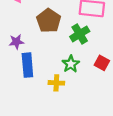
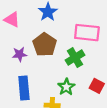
purple star: (16, 42) -> (20, 54), moved

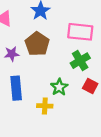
green cross: (75, 58) -> (80, 61), moved

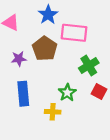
pink rectangle: (80, 32) -> (74, 33), moved

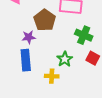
purple star: (19, 59) -> (29, 37), moved
green cross: (89, 65) -> (84, 35), turned -36

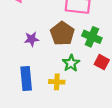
brown pentagon: (45, 20) -> (62, 34), moved
blue rectangle: (26, 60) -> (26, 79), moved

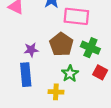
blue rectangle: (26, 79) -> (26, 75), moved

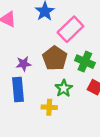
pink rectangle: (76, 16) -> (70, 29), turned -50

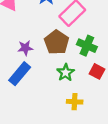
blue rectangle: (18, 89) -> (20, 74), turned 45
yellow cross: (49, 107) -> (75, 102), moved

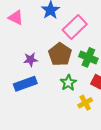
blue rectangle: (20, 74) -> (25, 84), turned 30
yellow cross: (75, 102) -> (85, 103), moved, turned -32

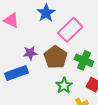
purple star: (30, 60) -> (30, 53), moved
blue rectangle: (25, 84) -> (17, 73), moved

